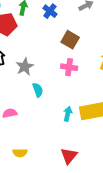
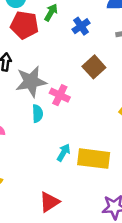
gray star: (25, 67) -> (31, 82), size x1.4
pink cross: (69, 67) -> (60, 95), moved

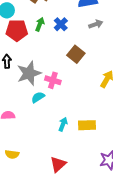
green arrow: (51, 12) -> (40, 24), moved
cyan semicircle: (37, 114) -> (38, 97), turned -112
yellow rectangle: (94, 159) -> (87, 125), size x0.7

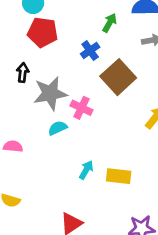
green arrow: (40, 24) -> (110, 23), moved
blue cross: (61, 24) -> (90, 51), moved
brown square: (76, 54) -> (118, 77), size x1.4

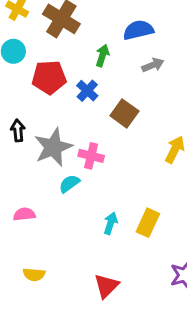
red pentagon: (43, 32) -> (49, 77), moved
brown square: (118, 77) -> (124, 113), size x0.7
yellow rectangle: (119, 176) -> (148, 223), turned -60

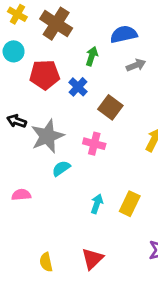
black arrow: (18, 130) -> (17, 121), turned -66
pink cross: (91, 156) -> (94, 144), moved
yellow semicircle: (34, 274) -> (46, 262), moved, turned 72

